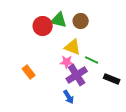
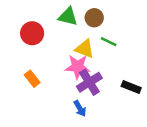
red circle: (43, 26) -> (32, 33), moved
green line: (92, 60) -> (109, 42), moved
pink star: (67, 62) -> (77, 67), size x1.5

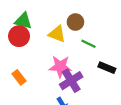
green triangle: (68, 17) -> (23, 21), moved
yellow triangle: (85, 49) -> (57, 34), moved
black rectangle: (131, 87) -> (107, 68), moved

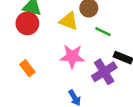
purple cross: (71, 81) -> (104, 72), moved

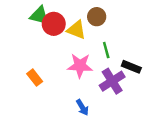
red circle: (27, 23) -> (54, 24), moved
green line: (103, 32) -> (106, 50), moved, turned 49

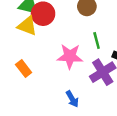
yellow triangle: (76, 30) -> (27, 26), moved

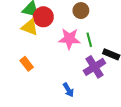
pink star: (70, 56) -> (69, 39), moved

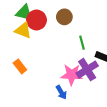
brown circle: (81, 11) -> (64, 17), moved
pink star: (69, 39) -> (72, 75), moved

